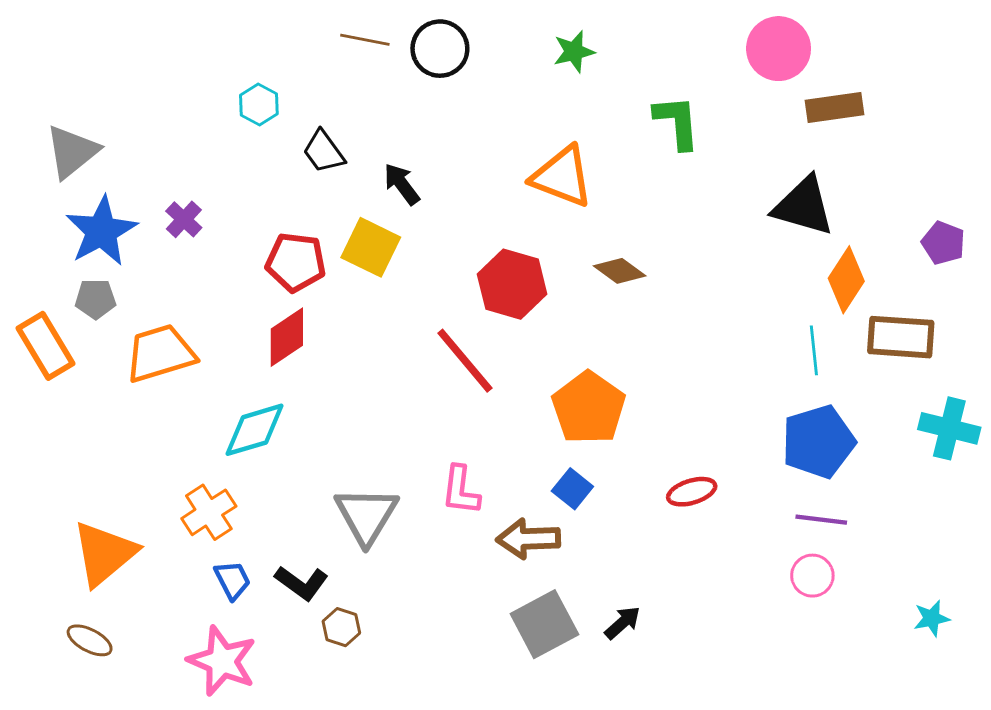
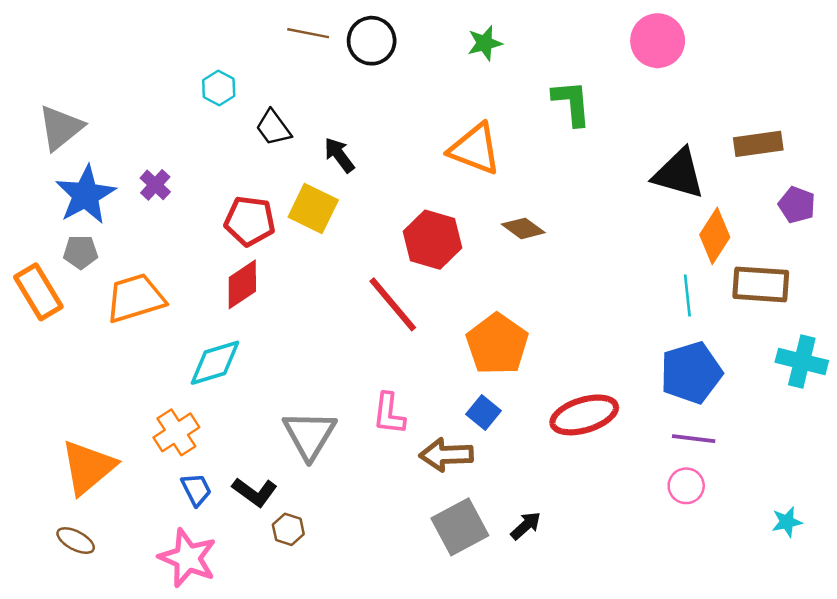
brown rectangle: (834, 107) -> (758, 144), moved
red ellipse: (692, 492) -> (584, 415), size x1.6

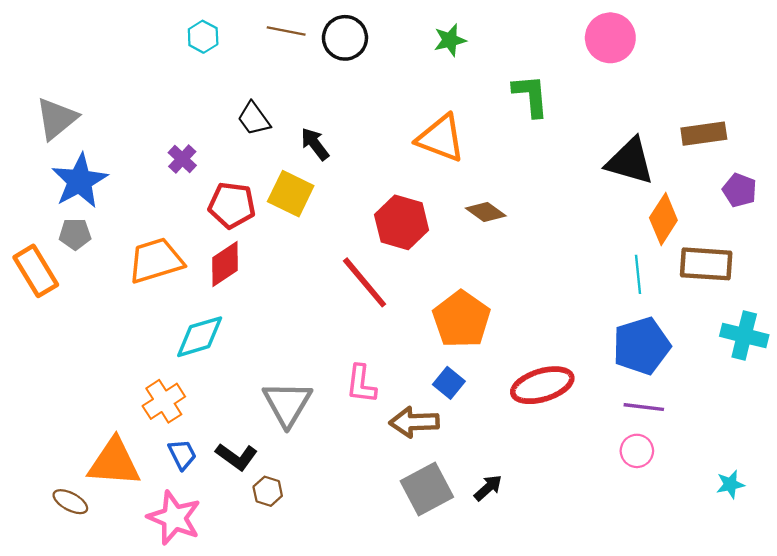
cyan hexagon: (219, 88) -> (203, 37), moved
purple cross: (155, 185) -> (182, 159), moved
orange trapezoid: (135, 298) -> (156, 261), moved
orange triangle: (88, 467) -> (114, 462), moved, turned 44

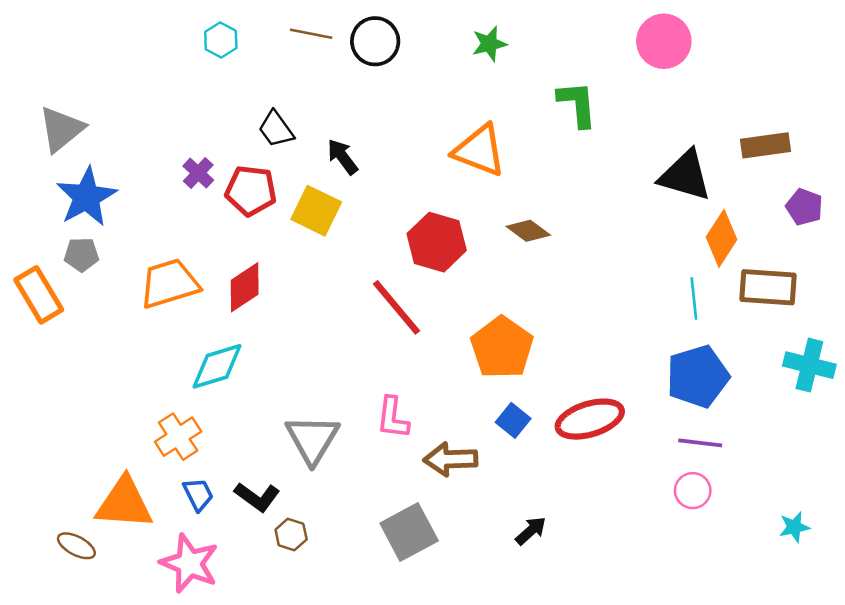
red pentagon: (232, 205) -> (251, 191), moved
blue square: (449, 383) -> (513, 420), moved
gray square: (427, 489) -> (409, 532), moved

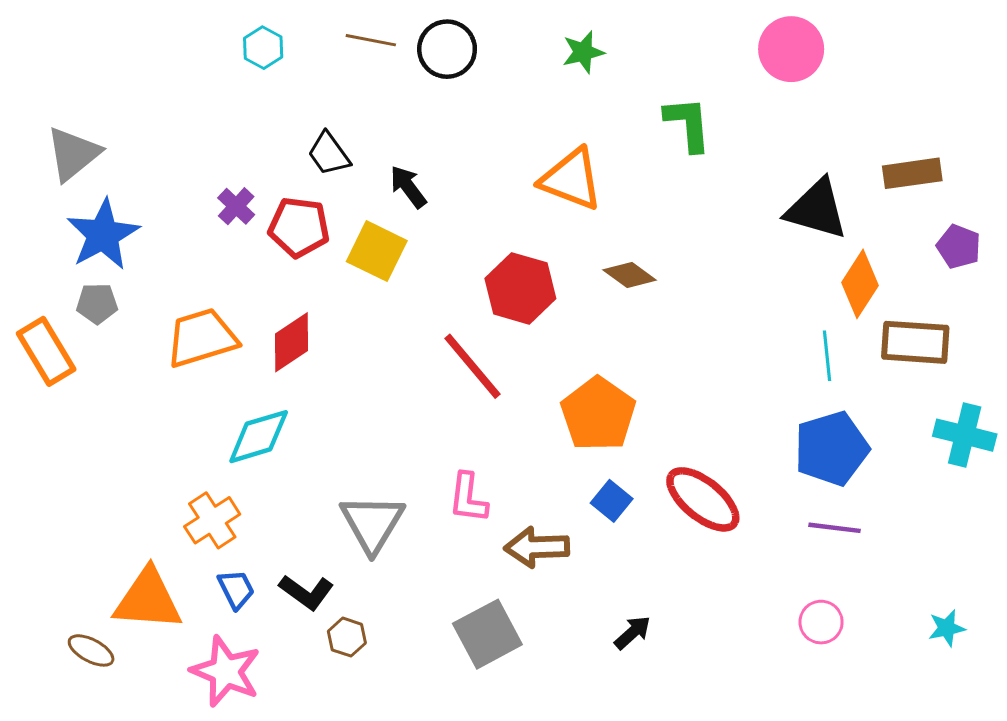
red ellipse: (590, 419) -> (703, 499), turned 56
pink circle: (693, 491) -> (821, 622), moved

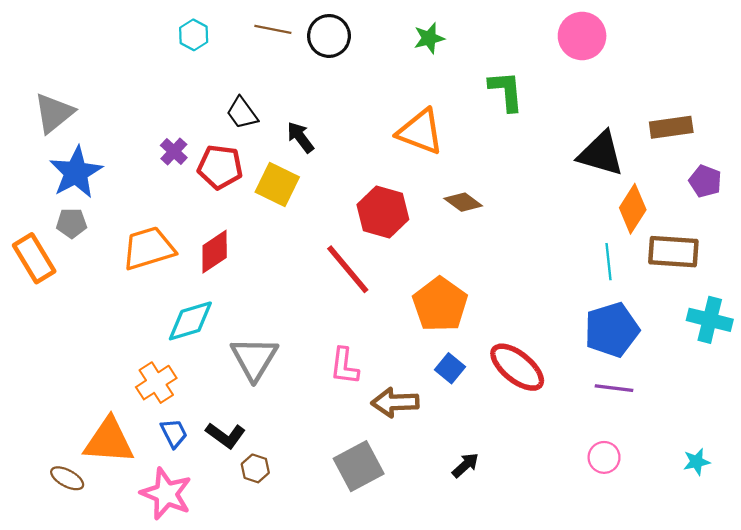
gray triangle: (372, 523) -> (254, 358), moved

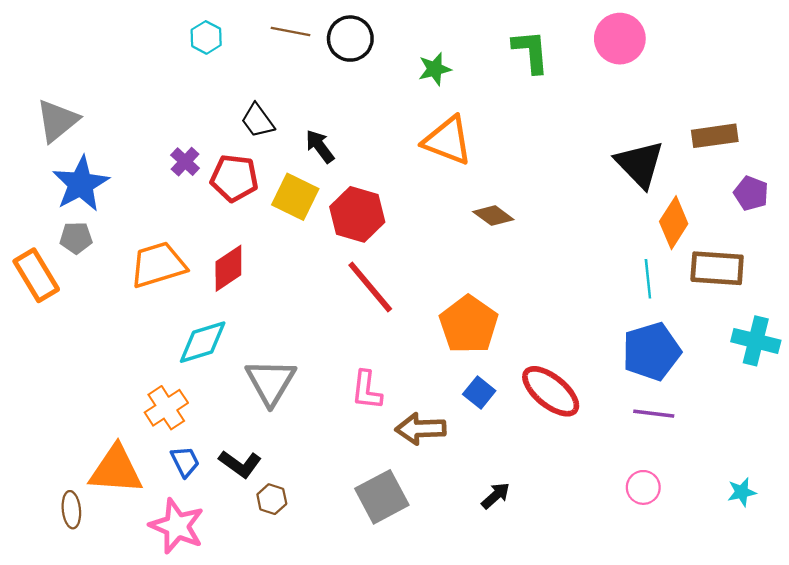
green star: (429, 38) -> (435, 69), moved
green L-shape: (506, 91) -> (531, 51), moved
black triangle: (601, 154) -> (640, 164), turned 30
red hexagon: (383, 212) -> (357, 214), moved
brown ellipse: (67, 478) -> (71, 510), turned 56

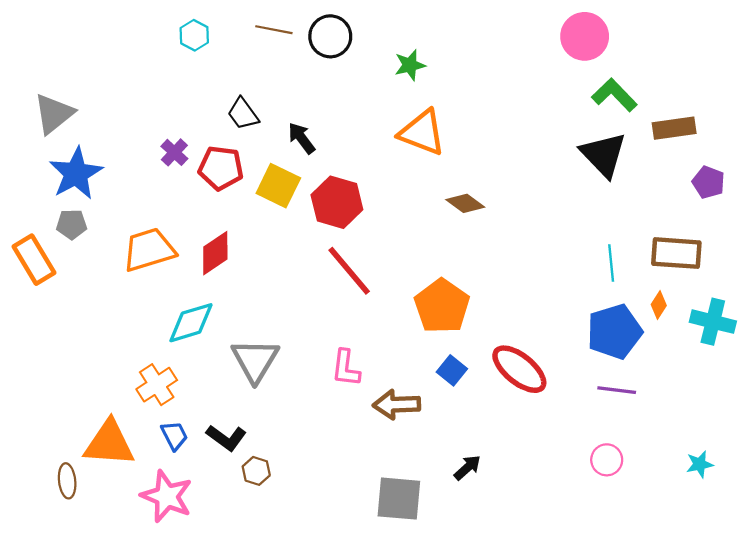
green L-shape: (531, 51) -> (614, 95), moved, turned -39
orange diamond: (674, 223) -> (659, 305), moved, size x0.6
gray square: (382, 497) -> (399, 499), moved, turned 33

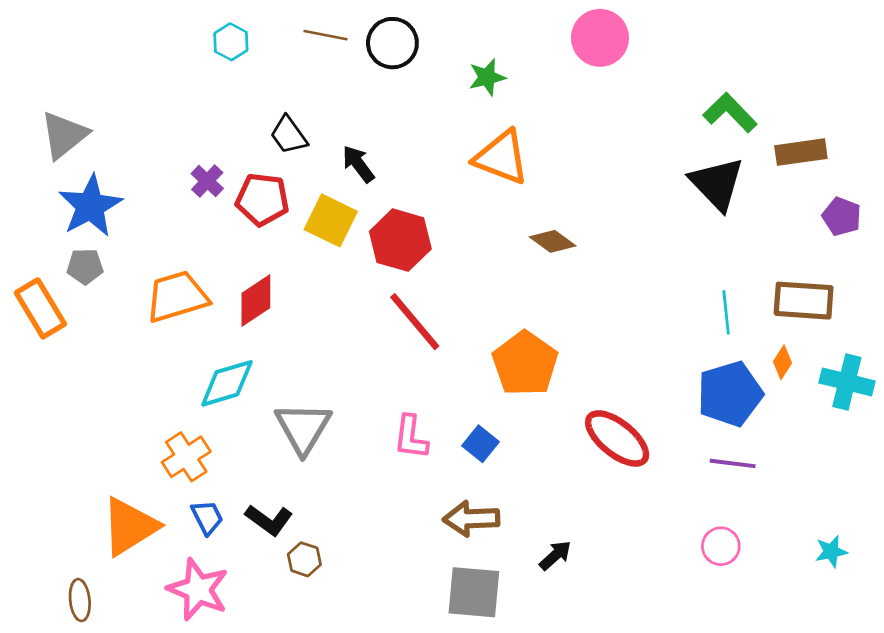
pink circle: (585, 36) -> (600, 38), moved
blue square: (452, 370) -> (480, 444), moved
brown arrow: (397, 405) -> (471, 519), moved
orange triangle: (109, 443) -> (130, 526), turned -36
brown ellipse: (67, 481) -> (80, 600), moved

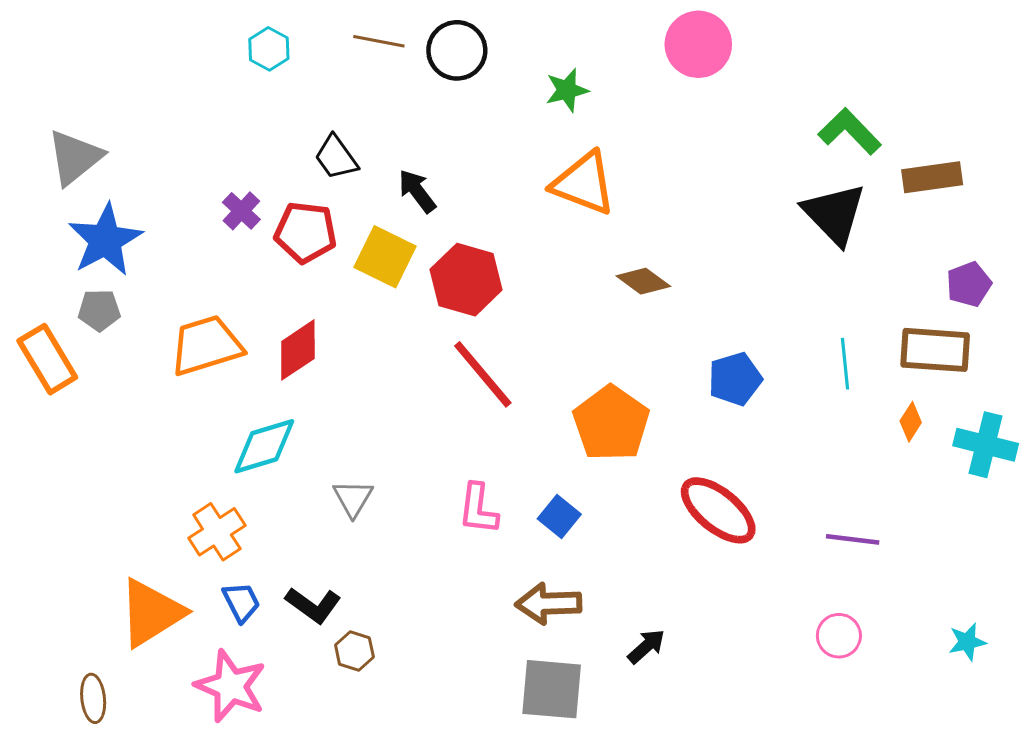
purple pentagon: (842, 216) -> (969, 284), moved, turned 30
blue pentagon: (730, 394) -> (735, 379), moved, size x0.7
gray triangle: (303, 428) -> (353, 498), size x0.6

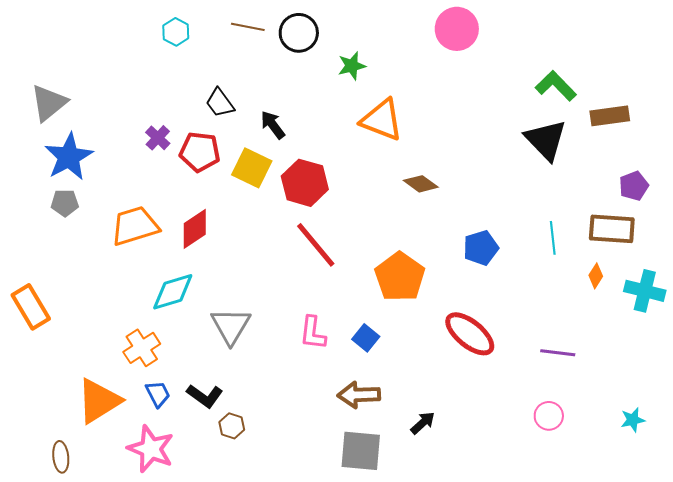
green star: (567, 90) -> (352, 66), moved
orange rectangle: (47, 359) -> (31, 307), moved
gray triangle: (353, 498) -> (231, 326), size x1.5

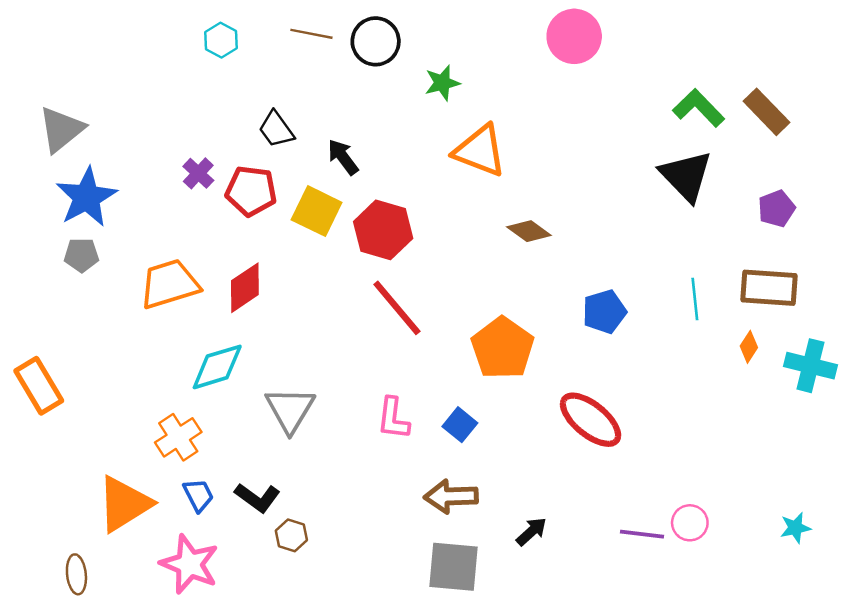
brown rectangle: (610, 116) -> (766, 112), moved, turned 54
purple pentagon: (634, 186) -> (777, 209), moved
purple line: (558, 353) -> (642, 534), moved

